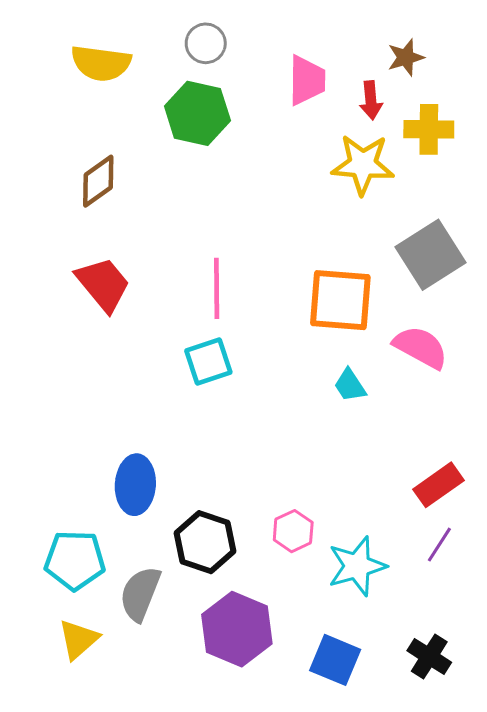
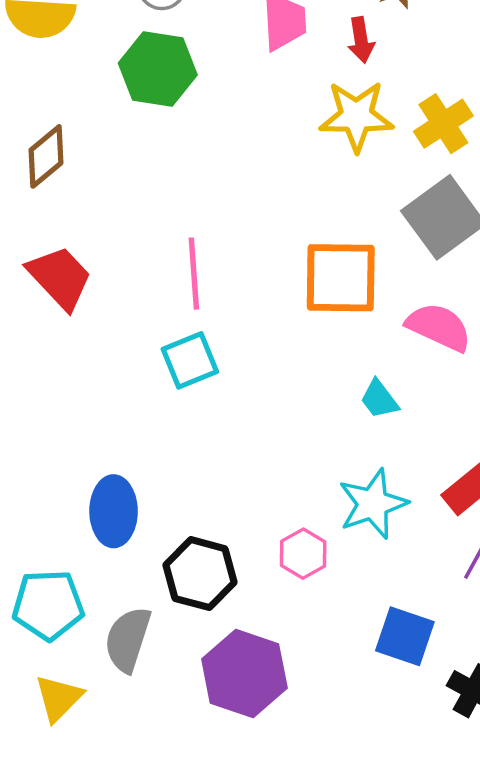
yellow cross: (429, 129) -> (443, 124), moved, turned -30
cyan trapezoid: (350, 385) -> (379, 399), moved
cyan star: (357, 566) -> (373, 504), moved
blue square: (335, 660) -> (405, 636), moved

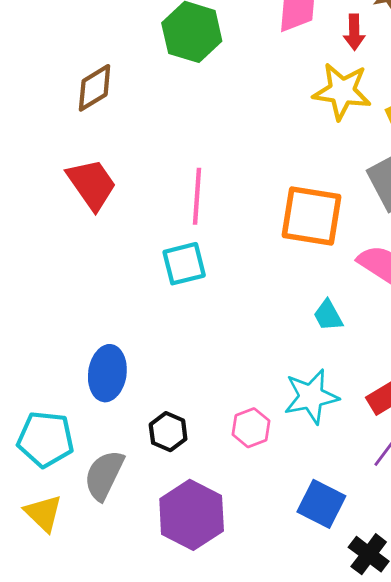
black hexagon: (200, 574) -> (168, 432), size x0.7
yellow triangle: (59, 698) -> (43, 513), turned -39

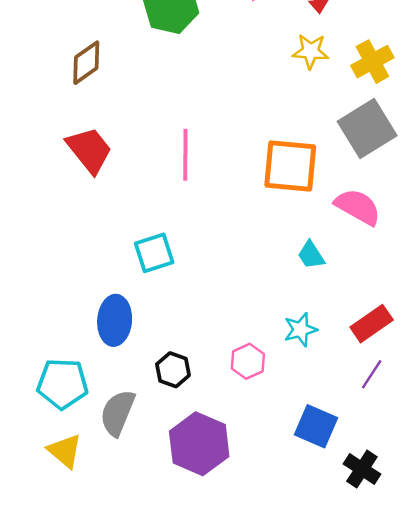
yellow star: (342, 91) -> (311, 51), size x0.7
cyan square: (184, 264) -> (154, 253), moved
cyan star: (311, 397) -> (301, 330), size x0.7

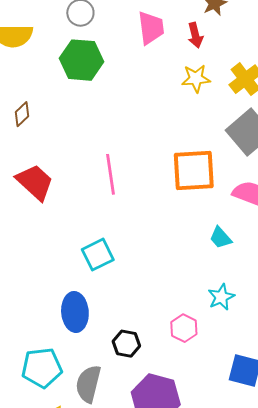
brown diamond: (86, 63) -> (22, 114), size x0.7

